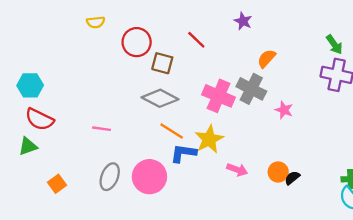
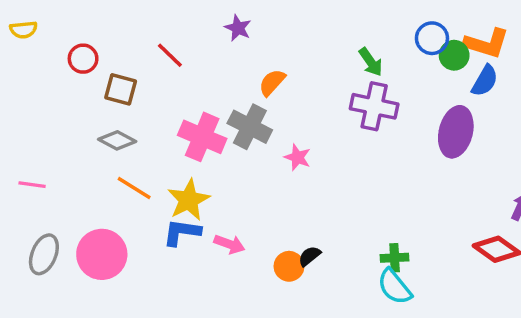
red circle: (137, 42) -> (83, 59), size x0.7
gray diamond: (160, 98) -> (117, 140), size x0.7
blue L-shape: (183, 153) -> (182, 232), moved
orange circle: (278, 172) -> (289, 266), moved

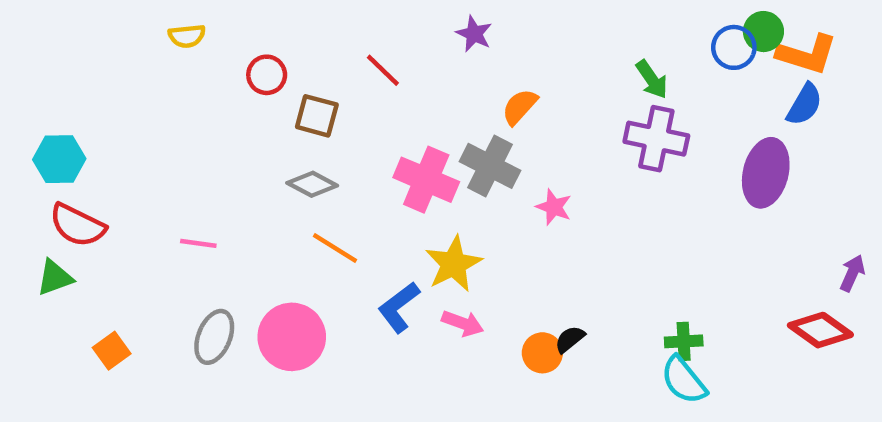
green circle: (454, 55) -> (763, 32), moved
yellow star: (189, 200) -> (454, 264), moved
blue L-shape: (182, 232) -> (399, 307), turned -45

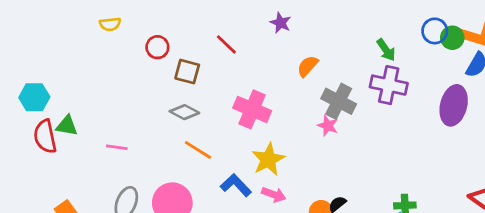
green circle: (763, 32) -> (452, 38), moved
gray cross: (490, 166) -> (339, 101), moved
red semicircle: (77, 225) -> (45, 136), turned 52
green triangle: (55, 278) -> (67, 126), moved, turned 30
blue L-shape: (399, 307) -> (236, 185), turned 84

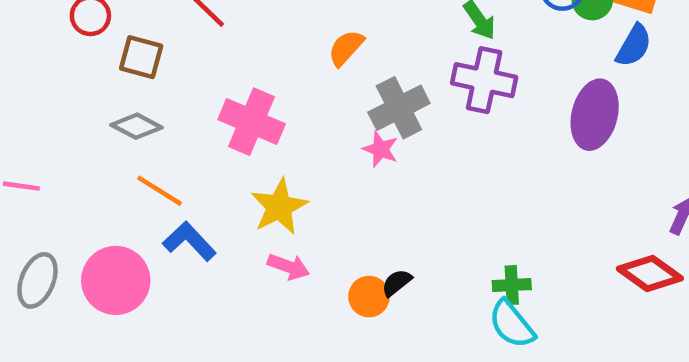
gray cross: (339, 101) -> (399, 108), turned 36
blue L-shape: (236, 185) -> (189, 241), moved

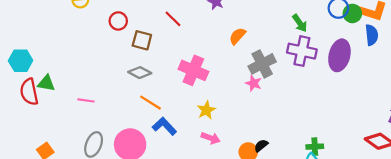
blue semicircle: (634, 46) -> (372, 35), turned -36
purple ellipse: (595, 115) -> (339, 55), moved
yellow star: (279, 207) -> (206, 110), size x0.7

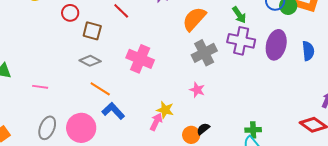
blue semicircle: (372, 35) -> (308, 51), moved
orange semicircle: (237, 36) -> (194, 19), moved, size x1.5
pink star: (254, 83) -> (197, 90), moved
yellow star: (206, 110) -> (165, 110), moved, turned -30
pink arrow: (211, 138) -> (156, 122), turned -84

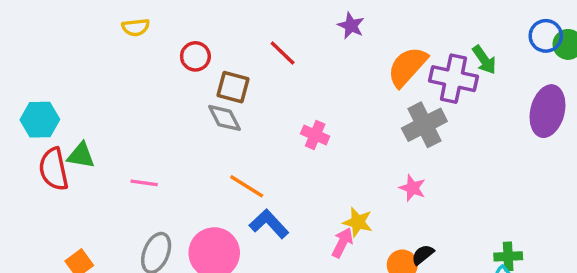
purple cross: (241, 41) -> (453, 79), moved
pink cross: (140, 59) -> (315, 135), size x0.6
gray diamond: (90, 61) -> (224, 118), moved, turned 35

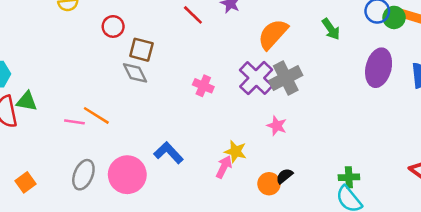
red line: (283, 53) -> (193, 15), moved
purple cross: (453, 79) -> (256, 78), moved, turned 32
orange line: (247, 186) -> (96, 115), moved

